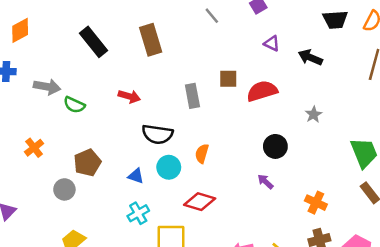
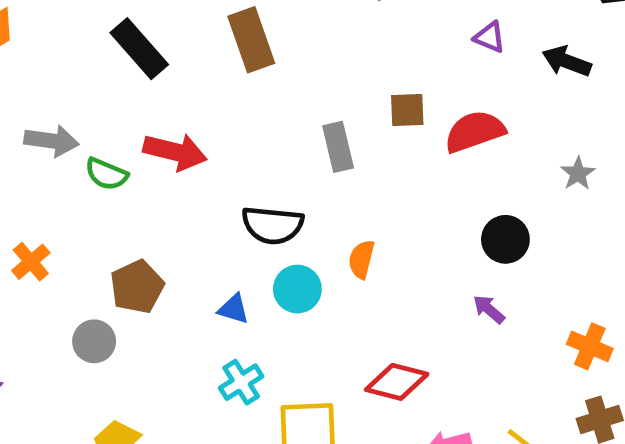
red arrow: (129, 96) -> (175, 152), moved, size x1.4
red diamond: (200, 202) -> (397, 382), moved

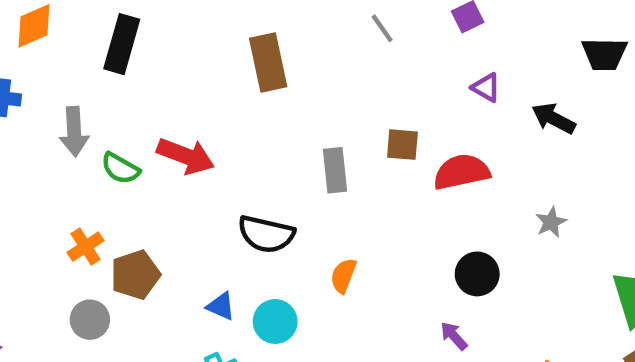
black rectangle: (139, 49) -> (122, 44), moved, turned 50
gray arrow: (51, 141) -> (74, 132), turned 72
orange cross: (31, 262) -> (85, 247), moved
cyan circle: (297, 289) -> (275, 322), moved

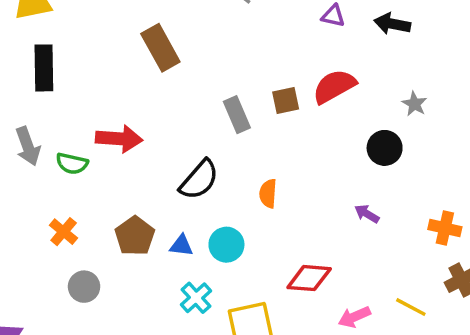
brown square: (402, 145) -> (286, 101), moved
black semicircle: (266, 234) -> (199, 180), turned -45
black circle: (477, 274) -> (385, 148), moved
brown pentagon: (135, 275) -> (135, 236), moved

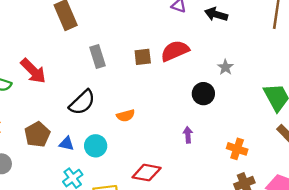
gray rectangle: (237, 115) -> (98, 57), moved
red arrow: (119, 139) -> (33, 71), turned 36
orange semicircle: (268, 193) -> (126, 116), turned -114
purple arrow: (367, 214) -> (188, 135), turned 49

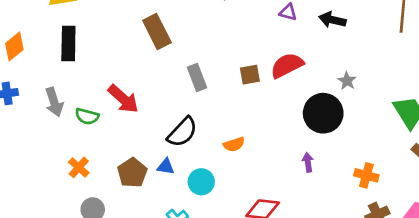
black circle: (203, 94) -> (323, 113), size x1.5
blue triangle: (67, 144) -> (166, 166), moved

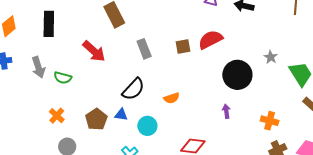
gray star: (347, 81) -> (271, 57), moved
red arrow: (123, 99) -> (94, 51), moved

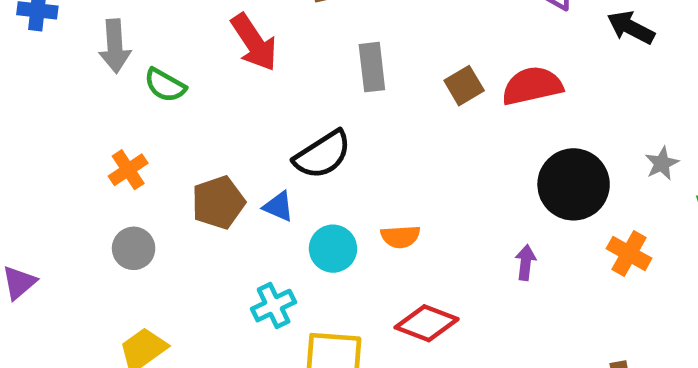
brown square: (183, 47) -> (464, 86), turned -35
orange semicircle: (172, 98) -> (400, 237), moved
orange cross: (270, 121) -> (629, 253), moved

